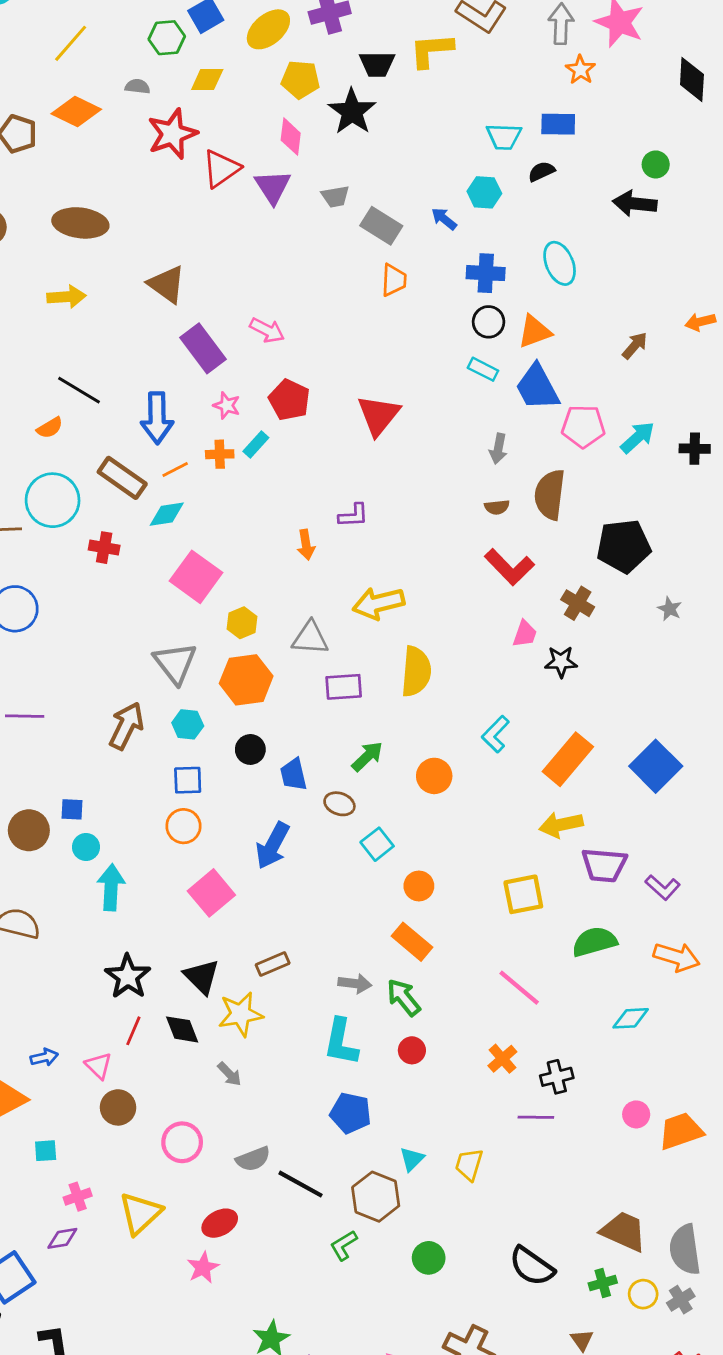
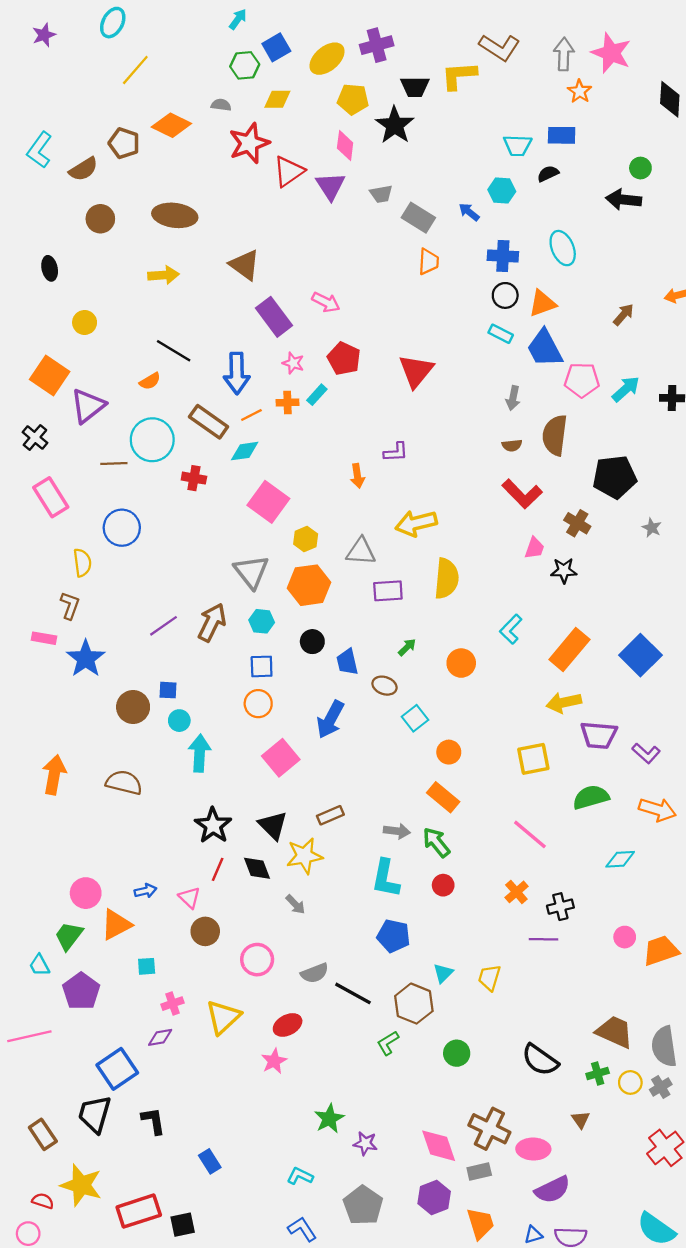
yellow line: (71, 43) -> (135, 70), moved
purple line: (25, 716) -> (163, 626), moved, turned -36
green arrow: (367, 756) -> (407, 647), size x0.7

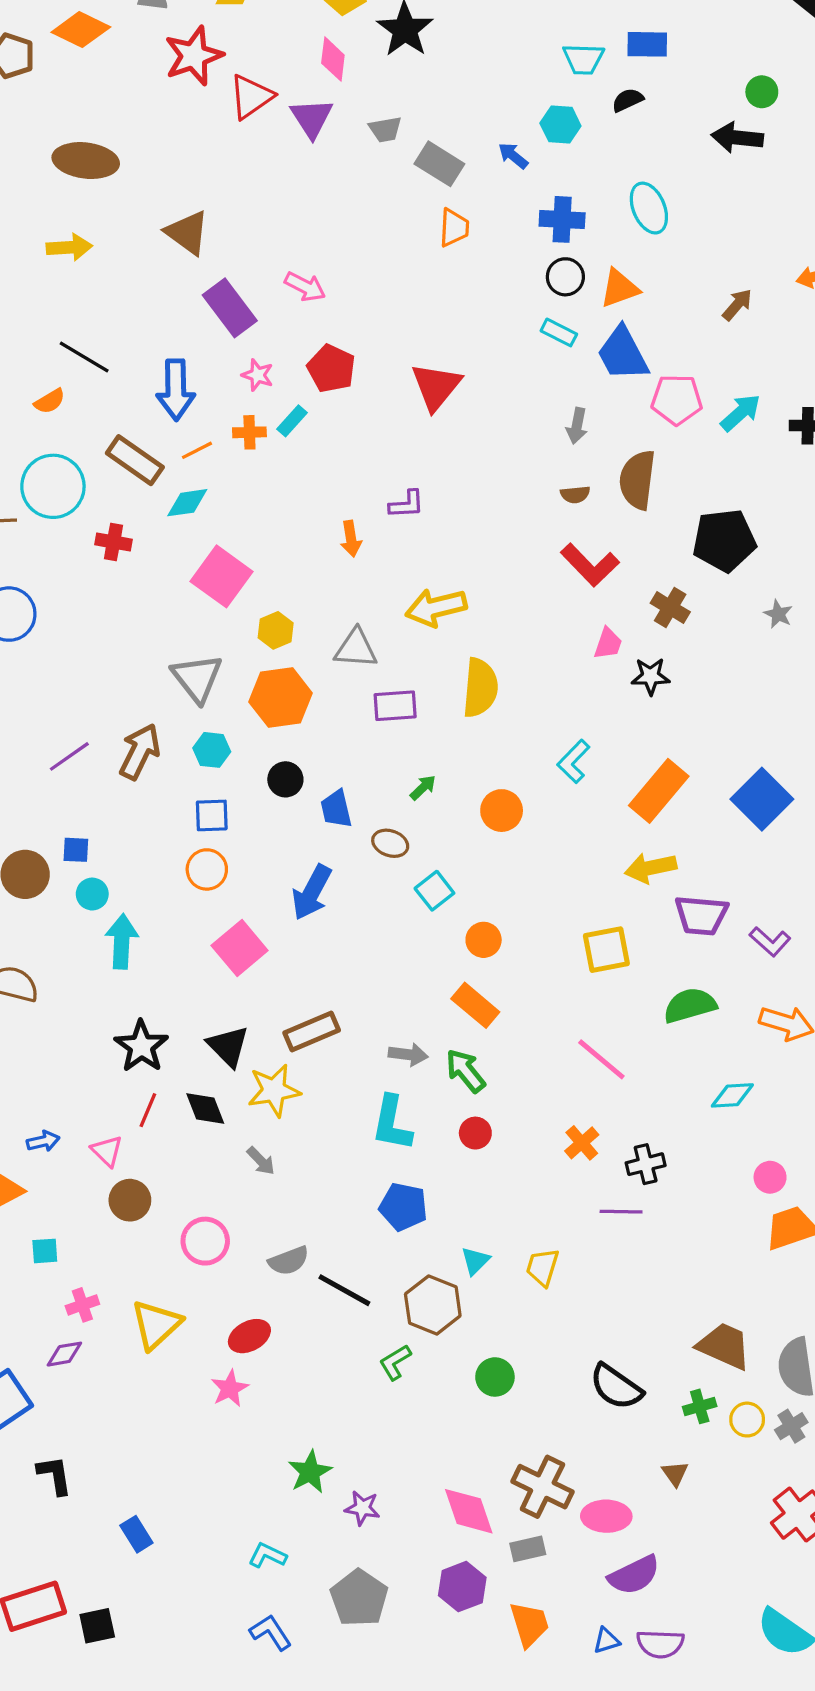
brown rectangle: (330, 815) -> (312, 1032), size x1.4
pink circle: (625, 937) -> (770, 1177), moved

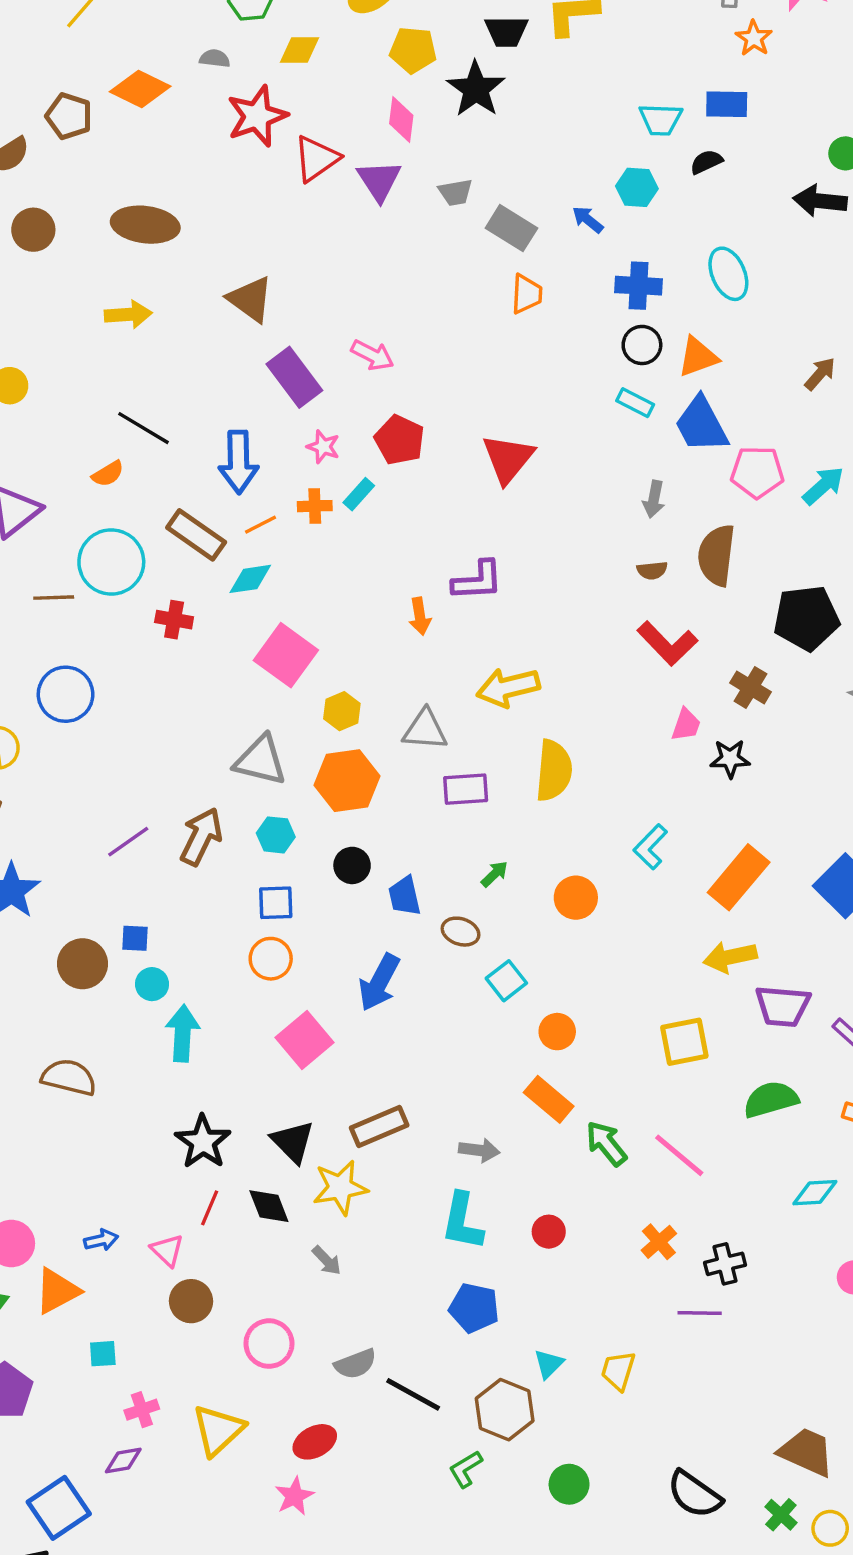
purple L-shape: (407, 504) -> (477, 581), size x1.4
gray triangle: (197, 678) -> (260, 760), turned -38
green arrow: (466, 1071) -> (606, 1143), moved
green cross: (700, 1406) -> (781, 1515), turned -32

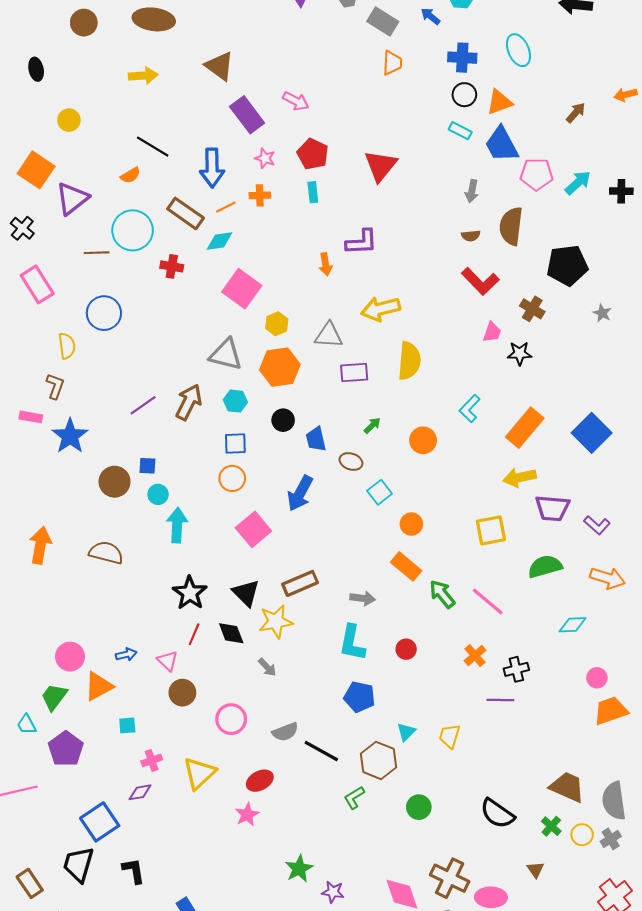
cyan rectangle: (359, 494) -> (313, 192), moved, turned -48

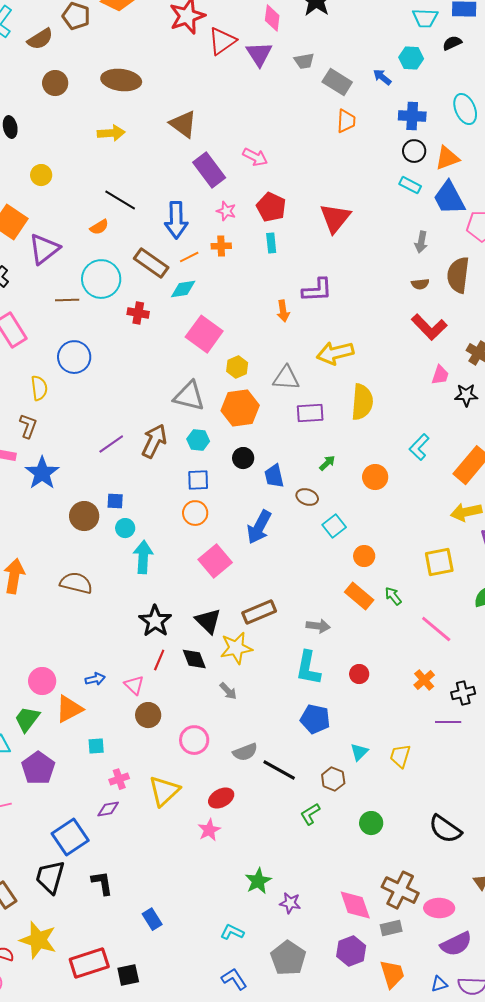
green arrow: (442, 594) -> (393, 596), moved, size x0.7
brown hexagon: (379, 760) -> (333, 779), size x0.7

